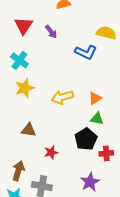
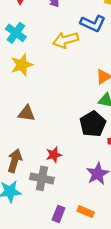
yellow arrow: (62, 97) -> (66, 40), moved
red star: (51, 152) -> (54, 155), moved

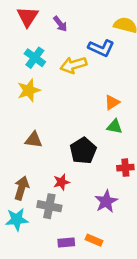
cyan cross: (16, 33) -> (35, 58), moved
black pentagon: (93, 124) -> (83, 151), moved
purple rectangle: (58, 214) -> (66, 242), turned 63

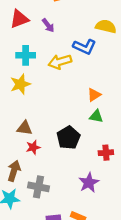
red triangle: (28, 17) -> (19, 19), turned 36
cyan cross: (35, 58) -> (26, 55), turned -36
red star: (61, 182) -> (33, 147), moved

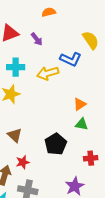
yellow semicircle: (106, 26) -> (91, 40), turned 42
brown triangle: (25, 128) -> (15, 135), turned 35
red star: (33, 147) -> (23, 162), moved

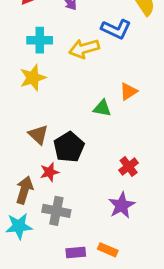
green triangle: (82, 124) -> (102, 108), moved
black pentagon: (56, 144) -> (69, 147), moved
red cross: (91, 158) -> (129, 167), moved, turned -32

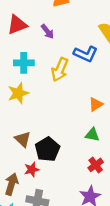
yellow arrow: (84, 49) -> (60, 70), turned -50
green triangle: (102, 108) -> (92, 135), moved

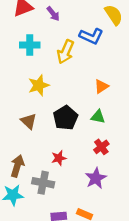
yellow star: (18, 93) -> (39, 85), moved
black pentagon: (47, 149) -> (66, 118), moved
red star: (32, 169) -> (59, 158), moved

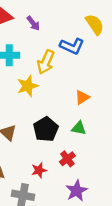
yellow star: (39, 85) -> (28, 86), moved
red cross: (101, 147) -> (67, 159), moved

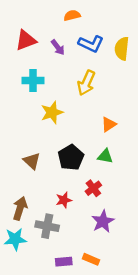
yellow semicircle: (95, 24) -> (122, 49), turned -140
blue L-shape: (72, 46) -> (91, 44), moved
yellow arrow: (46, 62) -> (86, 83), moved

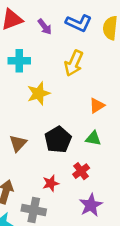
brown triangle: (32, 161) -> (18, 143), turned 30

